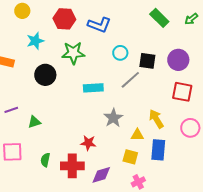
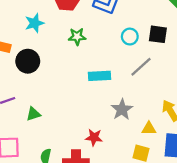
green star: (73, 53) -> (77, 37), size x0.7
black square: (147, 61) -> (158, 34), moved
black circle: (45, 75) -> (28, 61), moved

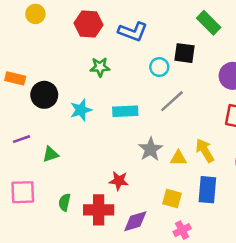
cyan star: (34, 23) -> (81, 110), moved
black square: (158, 34) -> (185, 53), moved
yellow triangle: (149, 128) -> (178, 158), moved

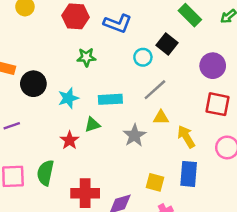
black square: (185, 53) -> (167, 44), turned 30
green triangle: (51, 154) -> (92, 125), moved
yellow triangle: (178, 158) -> (161, 117), moved
red star: (119, 181) -> (70, 140), moved, turned 30
green semicircle: (64, 202) -> (45, 173), moved, size x1.5

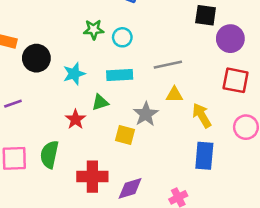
black square: (167, 44) -> (206, 15), moved, turned -30
cyan circle: (143, 57) -> (122, 37), moved
gray line: (155, 90) -> (168, 65), turned 30
yellow square: (155, 182) -> (125, 135), moved

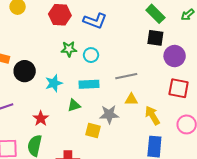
gray star: (146, 114) -> (109, 114), turned 30
red star: (75, 119) -> (41, 118), moved

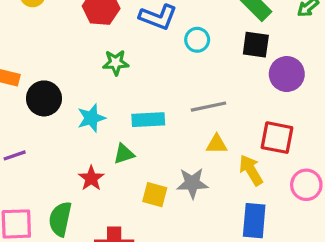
cyan circle: (91, 55) -> (197, 40), moved
red square: (179, 88) -> (277, 138), moved
gray star: (109, 114) -> (192, 183), moved
red star: (41, 118) -> (91, 178), moved

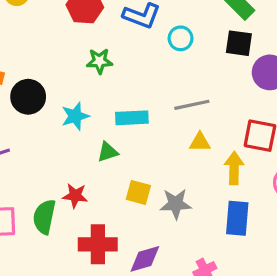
yellow arrow: (251, 170) -> (234, 168), turned 32
red star: (91, 178) -> (75, 196), moved, turned -30
gray star: (192, 183) -> (176, 204), moved

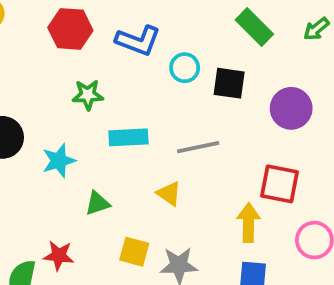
black square: (239, 43) -> (229, 83), moved
cyan rectangle: (132, 118) -> (128, 137), moved
yellow triangle: (200, 142) -> (169, 194), moved, turned 35

